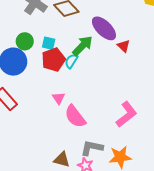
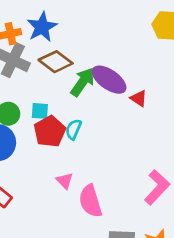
green arrow: (83, 46) -> (83, 82), moved
pink semicircle: (75, 116) -> (90, 201), turned 30

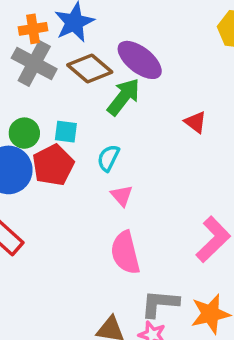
purple ellipse: (109, 80) -> (140, 60), moved
red pentagon: (50, 131) -> (53, 165), moved
pink triangle: (65, 181) -> (122, 196), moved

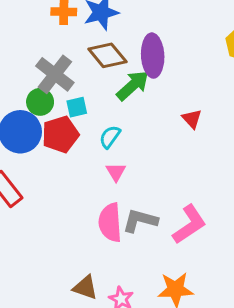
purple ellipse: (140, 60) -> (153, 56), turned 39
gray cross: (34, 63) -> (55, 74), moved
cyan square: (66, 132) -> (77, 107), turned -30
gray L-shape: (160, 303) -> (140, 221), moved

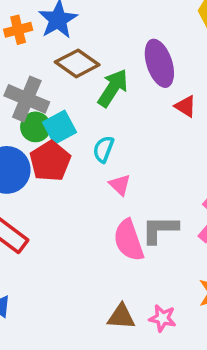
purple ellipse: (153, 56) -> (159, 63), moved
green circle: (40, 102) -> (36, 127), moved
cyan square: (77, 107) -> (60, 127), size x1.4

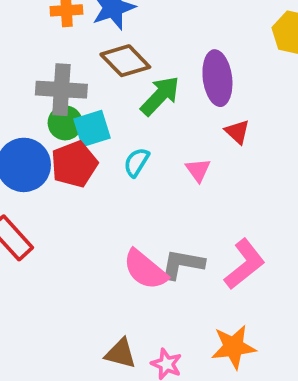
gray cross: (27, 99) -> (61, 90), turned -30
pink triangle: (120, 185) -> (198, 170), moved
pink semicircle: (129, 240) -> (145, 270), turned -42

